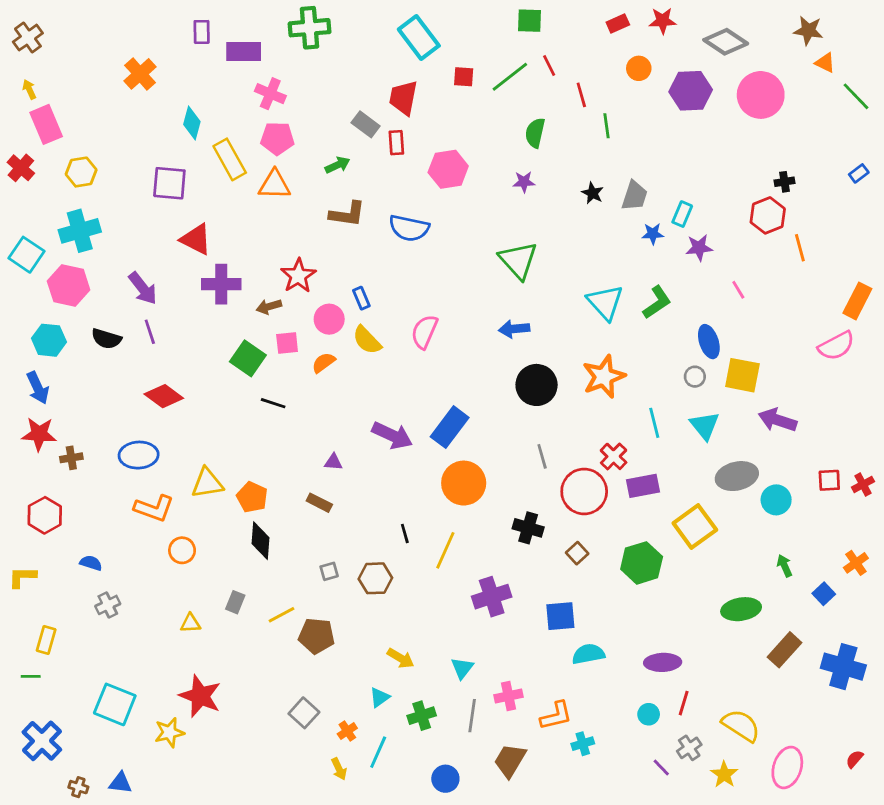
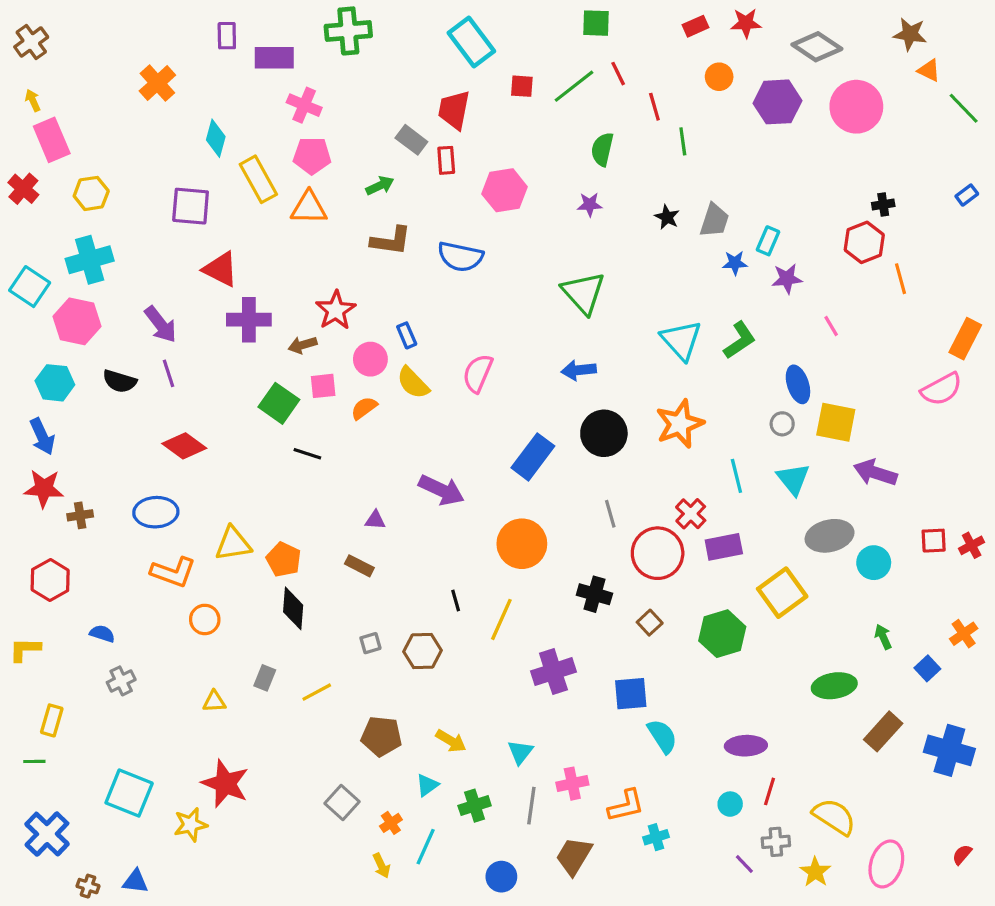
blue rectangle: (450, 427) -> (533, 457), moved
brown pentagon: (317, 636) -> (381, 736), moved
cyan semicircle: (588, 654) -> (662, 736), turned 68
gray cross: (689, 748) -> (776, 842), turned 30

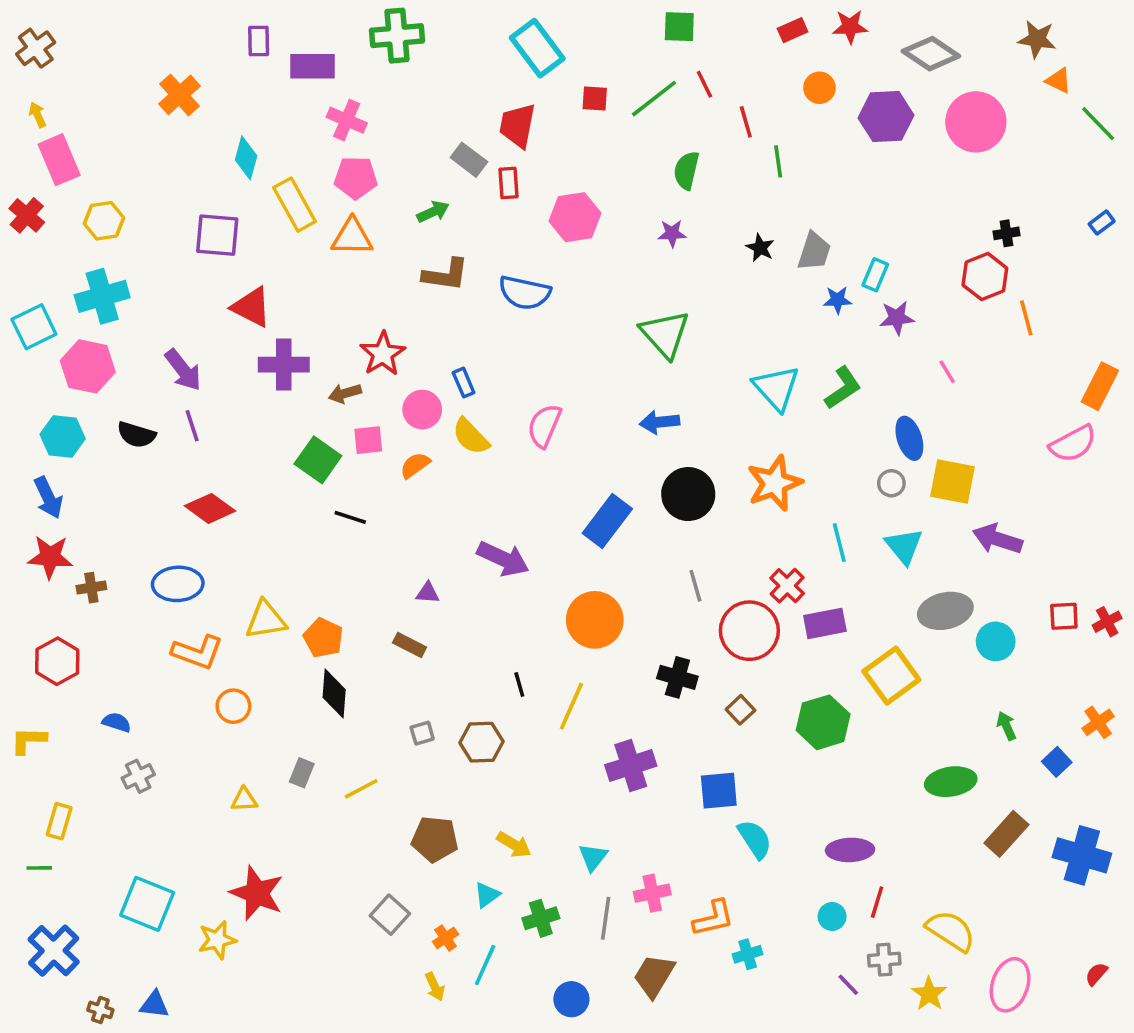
cyan square: (30, 287) -> (34, 327), turned 30

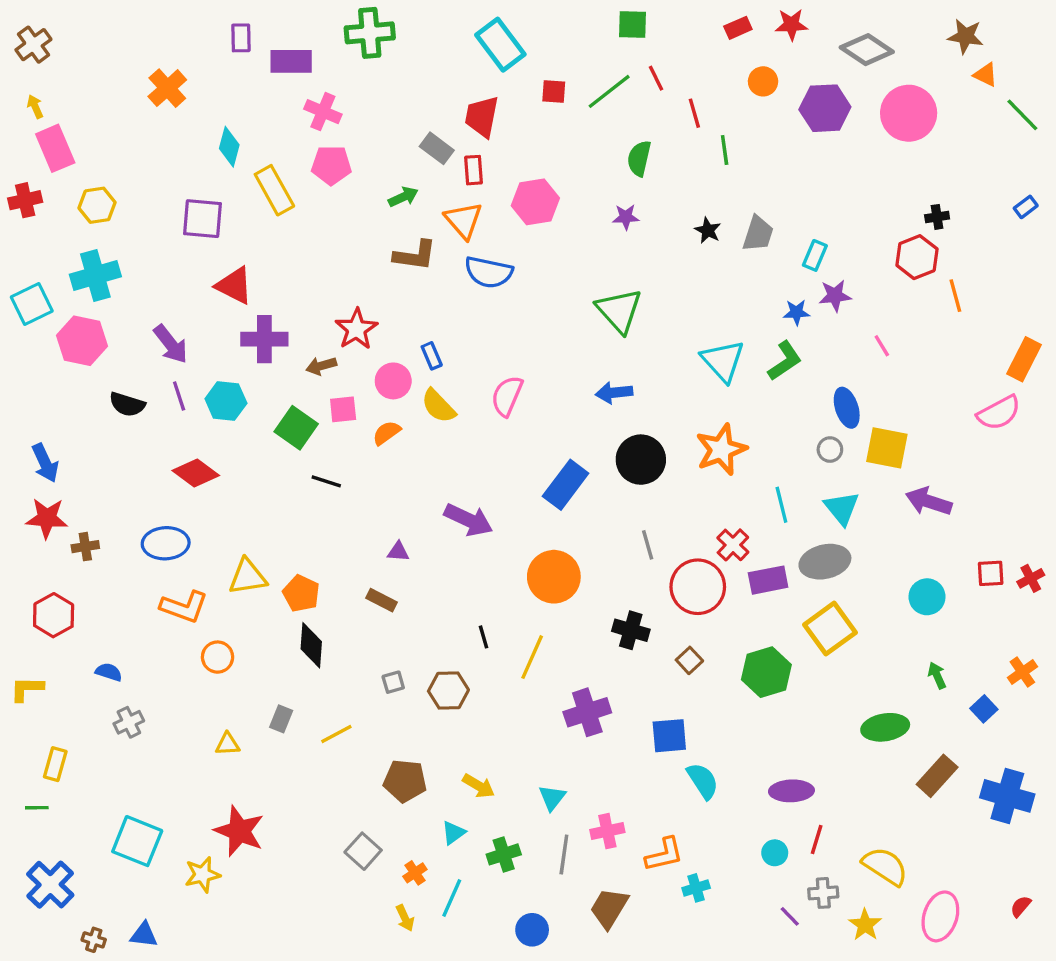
red cross: (27, 215) -> (25, 200), turned 36
orange triangle: (352, 237) -> (463, 220), moved, turned 48
blue star: (837, 300) -> (796, 312), moved
cyan hexagon: (63, 437) -> (226, 401), moved
gray ellipse: (945, 611) -> (825, 562), moved

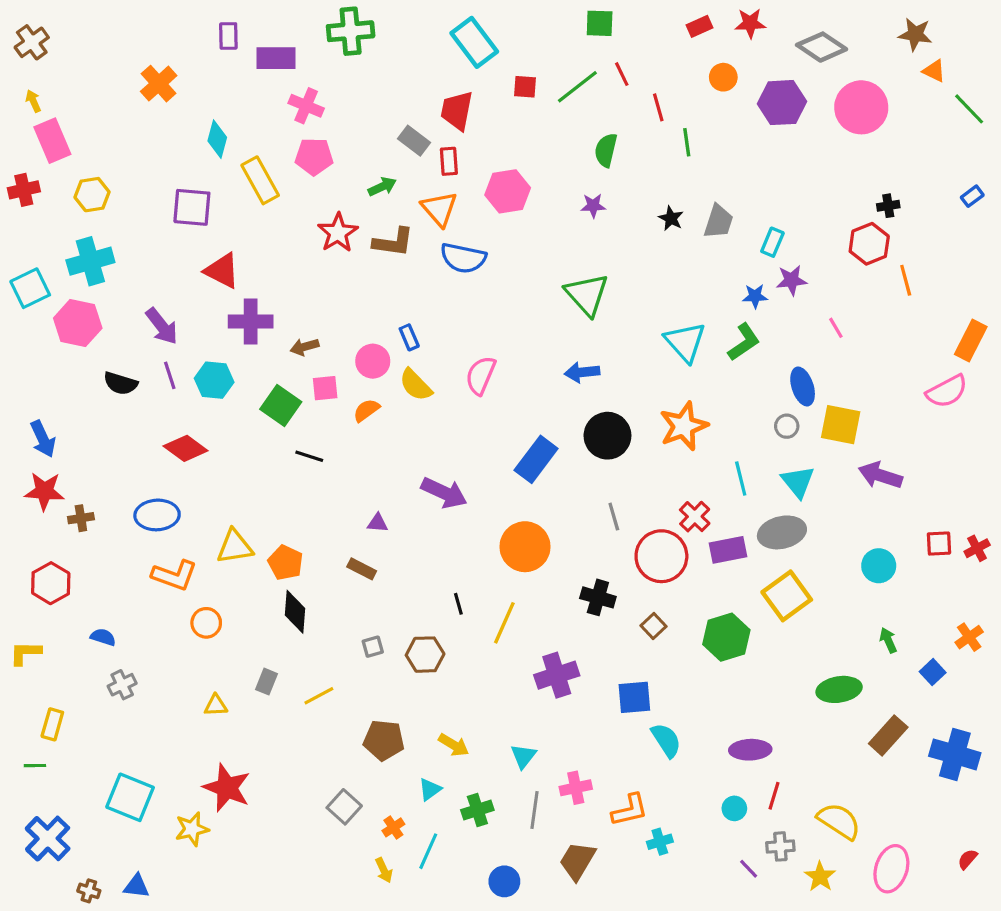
red star: (356, 329) -> (338, 233), moved

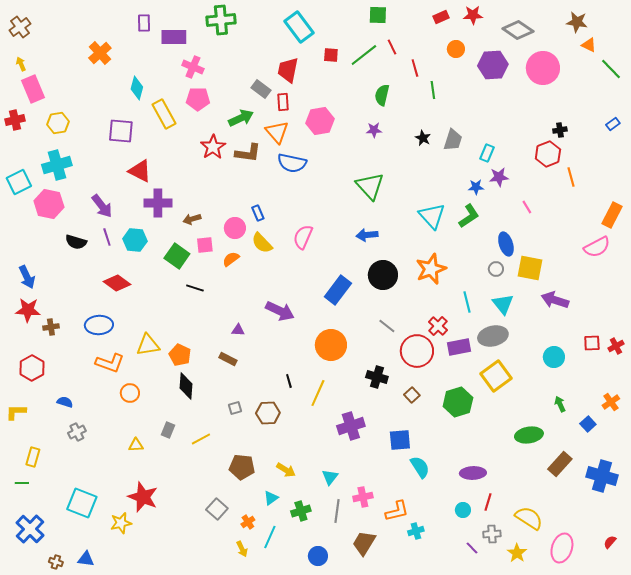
green arrow: (382, 187) -> (241, 118), size x1.4
gray line: (614, 517) -> (387, 326), turned -36

